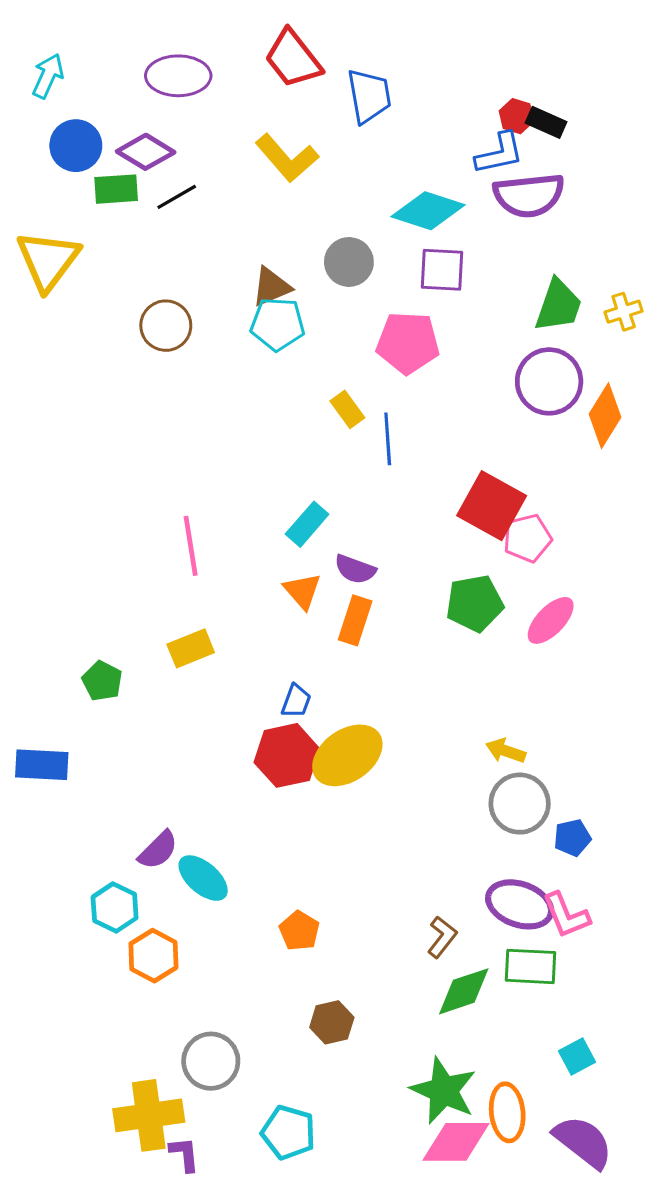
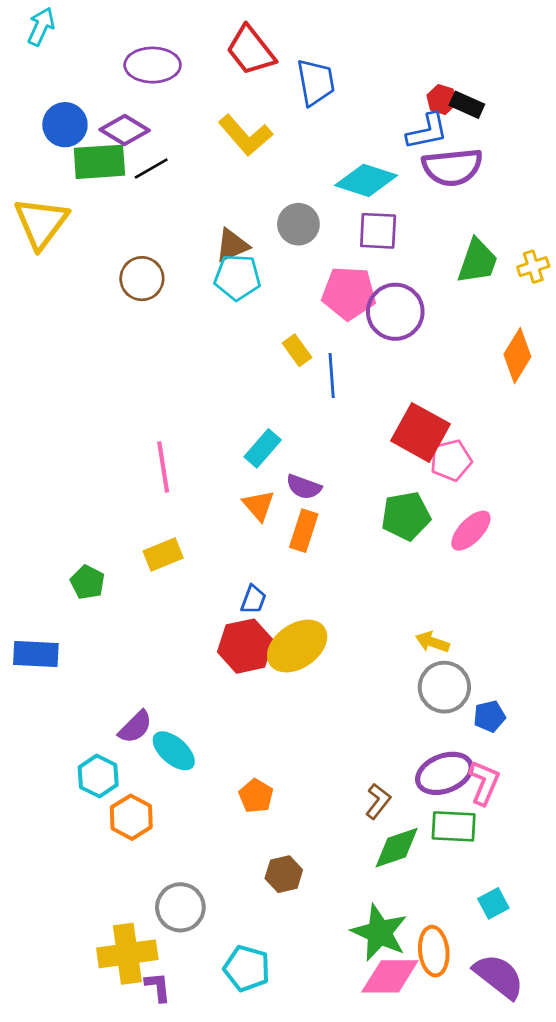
cyan arrow: (48, 76) -> (41, 27), moved
green rectangle: (116, 189) -> (99, 162), size x1.4
purple circle: (549, 381) -> (395, 312), moved
purple ellipse: (520, 904) -> (444, 773), turned -40
pink L-shape: (566, 915) -> (484, 783), turned -135

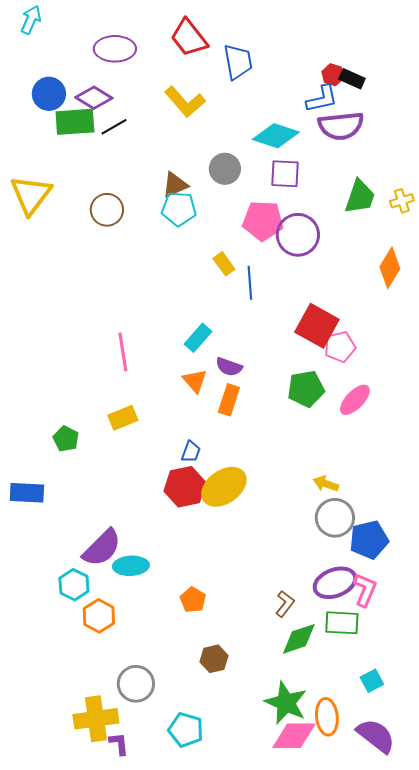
yellow triangle: (41, 223) -> (31, 195), moved
blue pentagon: (489, 716) -> (369, 540), size x1.6
purple semicircle: (135, 727) -> (102, 548), size x1.5
cyan ellipse: (174, 751) -> (131, 566), turned -44

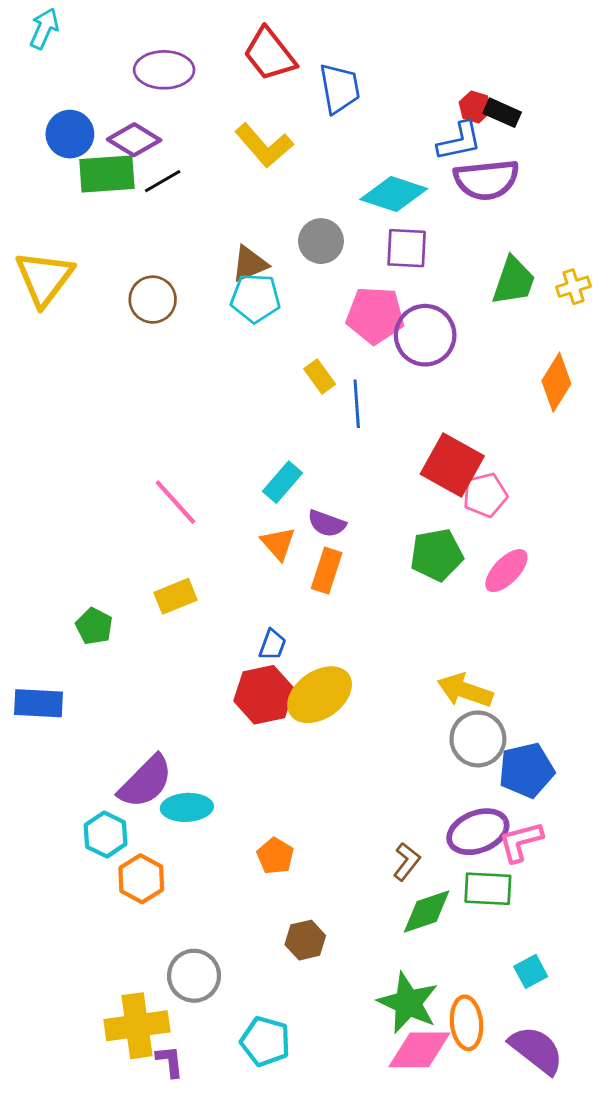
pink line: (123, 352) -> (175, 502), turned -33
yellow arrow: (326, 484) -> (465, 690), size x1.5
pink L-shape: (365, 590) -> (521, 842), turned -128

